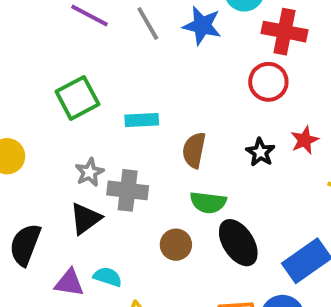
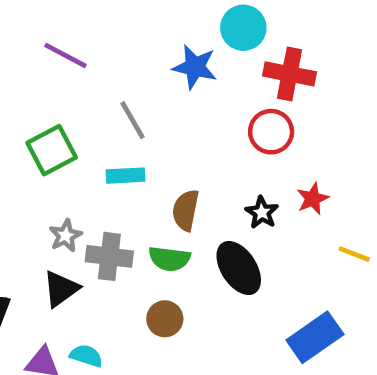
gray line: (148, 24) -> (132, 120), moved
green semicircle: (208, 202) -> (169, 259), moved
black ellipse: (238, 243) -> (239, 268), moved

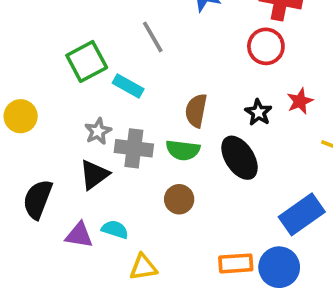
cyan rectangle: (126, 176) -> (128, 86), moved, turned 32

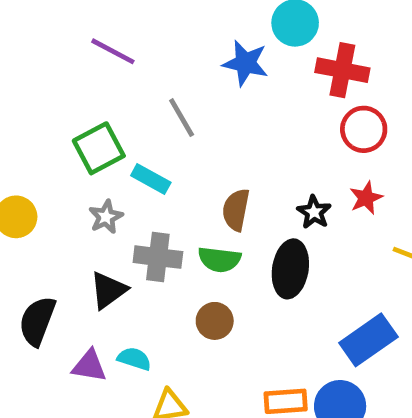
red circle: (266, 46) -> (364, 129), moved
gray star: (98, 131) -> (106, 217), moved
black ellipse: (240, 158) -> (290, 269), turned 42

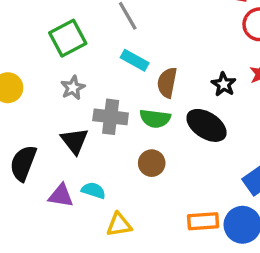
cyan rectangle: (151, 179) -> (135, 60), moved
black ellipse: (290, 269) -> (207, 125), turned -66
black triangle: (108, 290) -> (75, 141), turned -32

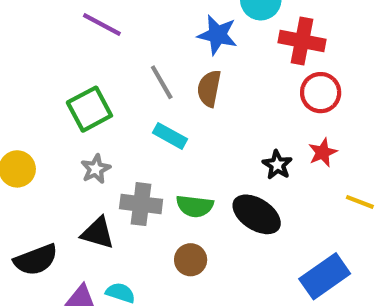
brown semicircle: (167, 83) -> (209, 88), moved
black triangle: (75, 141) -> (98, 233), turned -36
black semicircle: (23, 163) -> (36, 260), turned -132

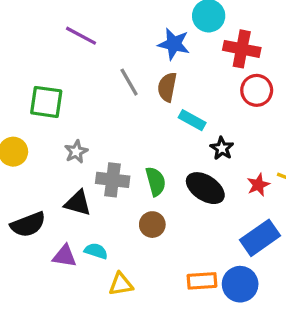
green square: (89, 109) -> (46, 102), moved, turned 36
cyan rectangle: (170, 136) -> (192, 120), moved
red star: (323, 152) -> (258, 185), moved
green semicircle: (195, 206) -> (156, 181), turned -112

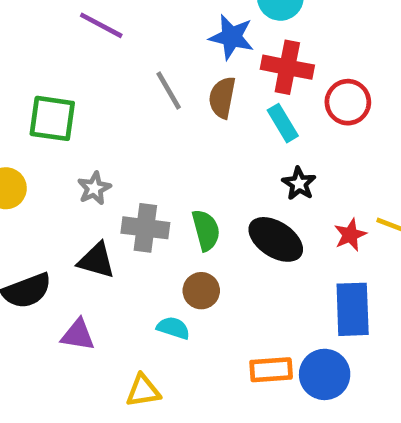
red cross: (242, 49) -> (287, 67), moved
cyan rectangle: (192, 120) -> (283, 123), moved, turned 30
blue rectangle: (260, 238) -> (353, 309), turned -57
cyan semicircle: (96, 251) -> (173, 328), moved
yellow triangle: (121, 284) -> (143, 391), moved

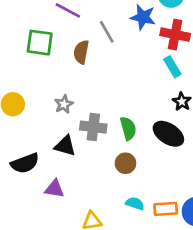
gray line: (169, 90) -> (107, 32), moved
brown semicircle: (222, 97) -> (81, 52), moved
green square: (52, 118) -> (40, 43), moved
cyan semicircle: (173, 328) -> (135, 203), moved

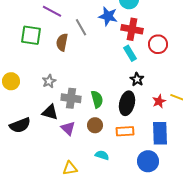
black ellipse: (168, 134) -> (127, 103), turned 70
purple triangle: (54, 189) -> (68, 128), moved, turned 35
orange rectangle: (166, 209) -> (125, 131), moved

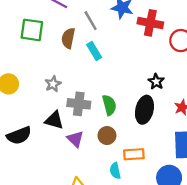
cyan rectangle: (130, 53) -> (94, 51), moved
orange rectangle: (125, 131) -> (134, 154), moved
cyan semicircle: (102, 155) -> (115, 171), turned -120

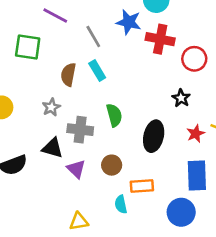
brown semicircle: (68, 38) -> (68, 75), moved
black star: (156, 82) -> (181, 98), moved
green semicircle: (109, 105) -> (114, 115), moved

